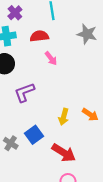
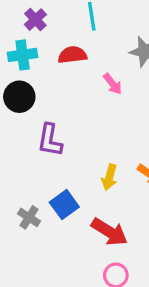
pink arrow: (51, 58) -> (113, 84), moved
purple L-shape: (24, 92) -> (50, 140), turned -60

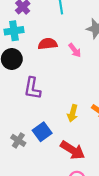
red semicircle: (72, 55) -> (48, 44), moved

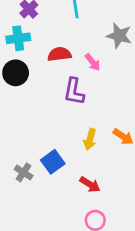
purple L-shape: (32, 88) -> (74, 91), moved
red arrow: (73, 150) -> (90, 184), size x0.7

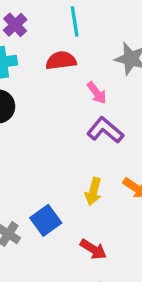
red semicircle: (59, 54) -> (61, 61), moved
purple L-shape: (74, 91) -> (105, 130), moved, turned 120

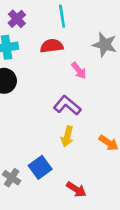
purple L-shape: (105, 130) -> (67, 105), moved
yellow arrow: (93, 191) -> (67, 136), moved

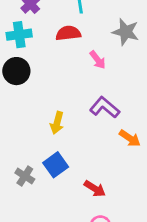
purple L-shape: (67, 105) -> (105, 107), moved
yellow arrow: (67, 136) -> (57, 123), moved

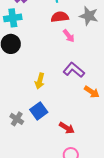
red semicircle: (68, 33) -> (60, 17), moved

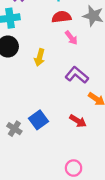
yellow arrow: (40, 81) -> (40, 57), moved
red arrow: (67, 128) -> (78, 121), moved

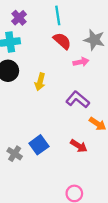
red semicircle: (61, 17) -> (62, 41), turned 48
pink arrow: (71, 38) -> (81, 62), moved, turned -64

